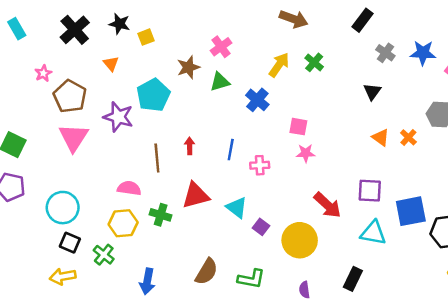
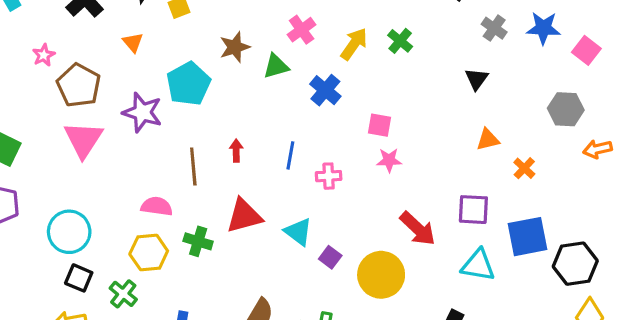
pink cross: (221, 47) -> (302, 30), moved
orange triangle: (381, 137) -> (488, 139), turned -48
orange cross: (408, 137) -> (524, 168), moved

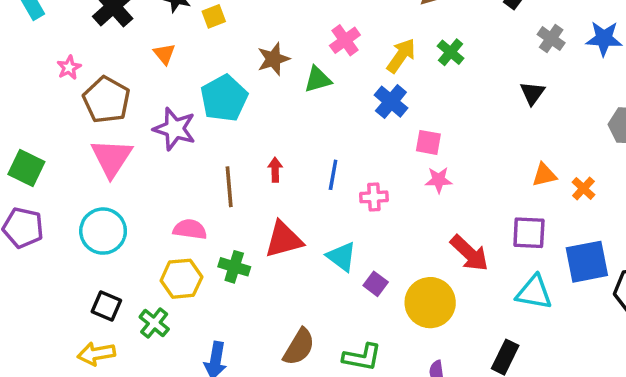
blue cross: (325, 90) -> (391, 102), moved
orange triangle: (488, 139) -> (544, 175), moved
cyan circle: (69, 232) -> (103, 231), moved

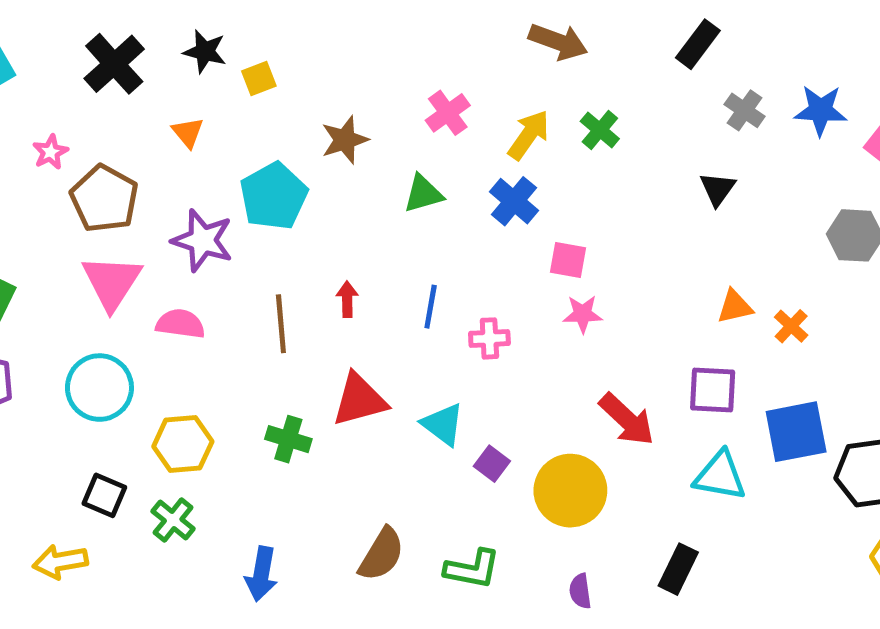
green triangle: (318, 79) -> (423, 194), moved
pink semicircle: (190, 229) -> (180, 324), moved
yellow hexagon: (181, 279) -> (183, 444), moved
yellow arrow: (96, 354) -> (60, 562), moved

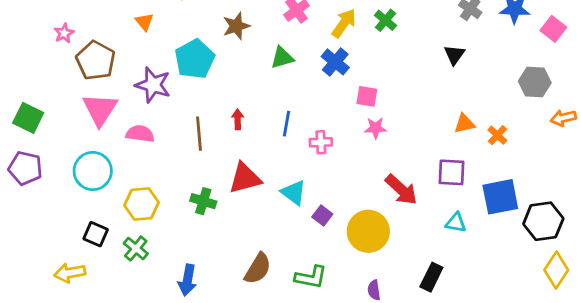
cyan triangle: (720, 476) -> (456, 223), size x0.7

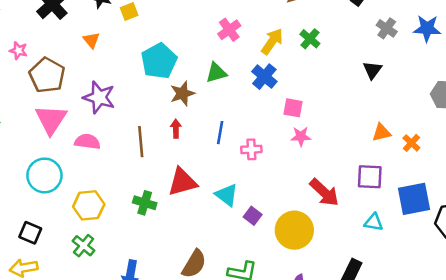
brown star: (236, 26) -> (182, 93), moved
pink star: (64, 33) -> (18, 51), turned -30
cyan pentagon: (195, 59) -> (159, 61), moved
black square: (96, 234) -> (30, 233), moved

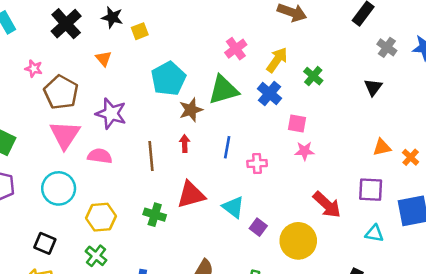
green cross: (310, 39) -> (313, 76), moved
green triangle: (216, 73) -> (223, 90), size x1.5

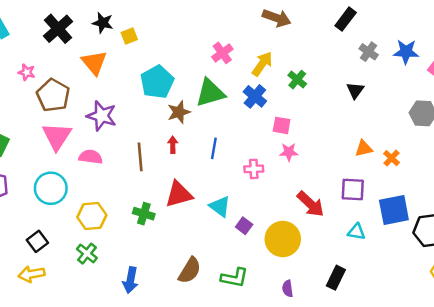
orange triangle: (104, 59) -> (94, 63), size x1.6
pink cross: (257, 163) -> (254, 169), moved
black square: (45, 243) -> (37, 241), turned 30

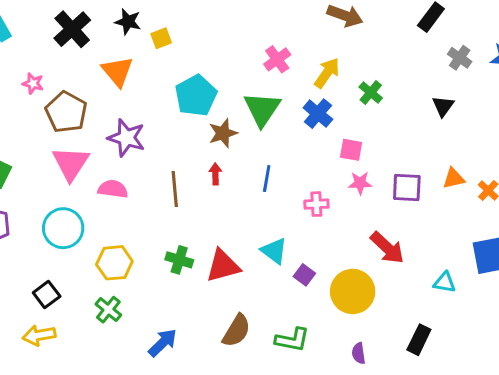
green triangle: (210, 93) -> (262, 109), turned -40
purple square: (353, 189) -> (407, 187), moved
red triangle: (179, 194) -> (223, 266), moved
blue arrow: (130, 280) -> (163, 343), turned -145

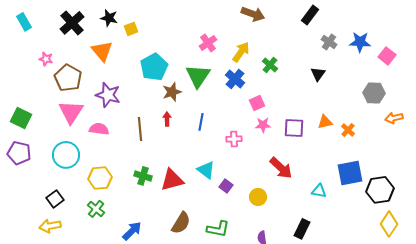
pink square: (351, 150) -> (257, 103), turned -35
yellow circle: (353, 291) -> (258, 197), size x0.6

